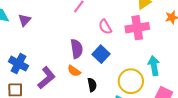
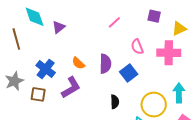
orange semicircle: (74, 71) -> (78, 63), moved

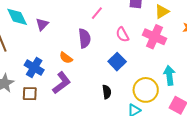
pink cross: (169, 53) -> (154, 37), turned 30
purple semicircle: (105, 64) -> (85, 38), moved

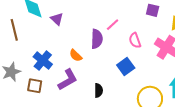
pink line: (97, 13) -> (113, 25), moved
purple triangle: (42, 24) -> (57, 19), turned -40
black semicircle: (107, 92) -> (99, 90), moved

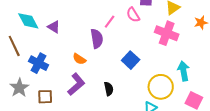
pink semicircle: (135, 40) -> (133, 15), moved
blue cross: (43, 61) -> (39, 63), moved

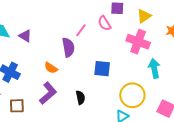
blue square: (131, 60) -> (102, 69), turned -36
cyan arrow: (184, 71) -> (154, 68), moved

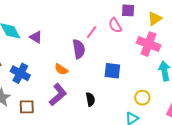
yellow circle: (132, 95) -> (142, 98), size x0.6

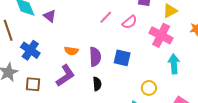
pink semicircle: (115, 25) -> (130, 22), moved, turned -105
purple semicircle: (79, 49) -> (95, 57), moved
orange semicircle: (61, 69) -> (71, 51), turned -32

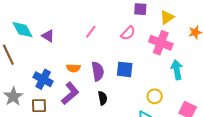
pink line: (106, 17) -> (91, 32), moved
blue cross: (30, 50) -> (43, 79), moved

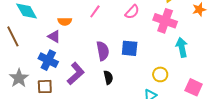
purple triangle: (48, 36) -> (54, 36), moved
orange semicircle: (73, 68) -> (65, 21), moved

